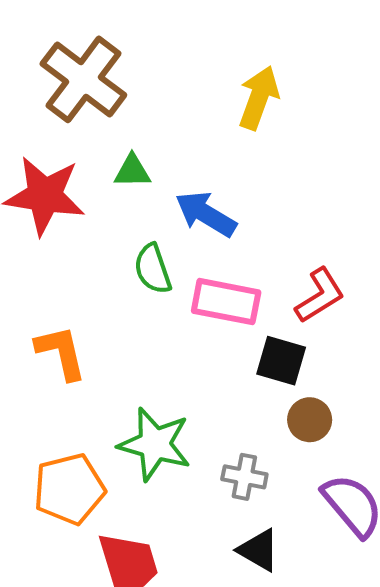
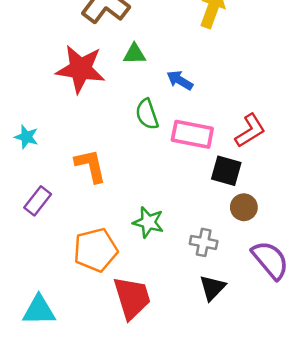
blue arrow: (206, 214) -> (180, 80), size x0.7
green star: (155, 444) -> (148, 222), size x0.7
black triangle: (259, 550) -> (212, 288), turned 44

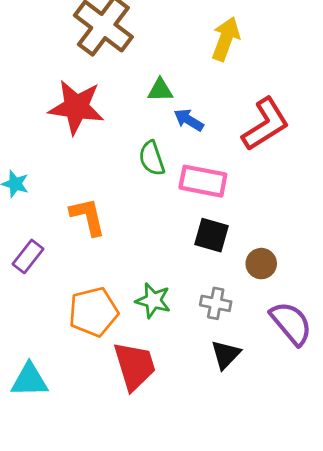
green triangle: (134, 54) -> (160, 90), moved
red L-shape: (250, 131) -> (265, 124), moved, size x1.4
black square: (226, 171) -> (211, 235), moved
green star: (148, 222) -> (153, 301), moved

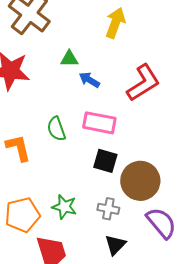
green semicircle: (152, 158) -> (56, 129), moved
brown circle: (261, 264) -> (140, 181), size x1.8

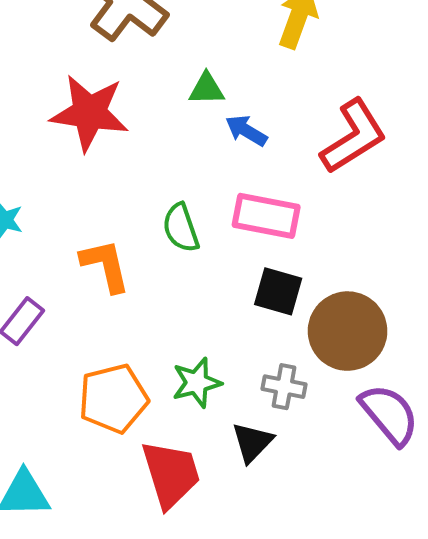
green star: (64, 207) -> (197, 383), turned -30
black triangle: (115, 245) -> (252, 442), moved

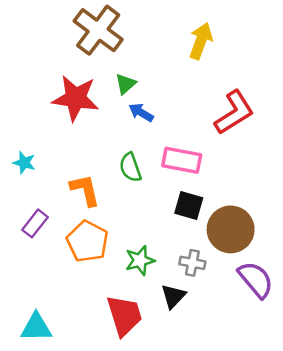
green triangle: (207, 89) -> (126, 84), moved, turned -40
blue arrow: (246, 131) -> (141, 113), moved
orange pentagon: (113, 399) -> (87, 241), moved, turned -30

